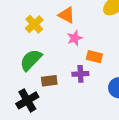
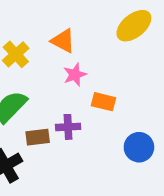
purple cross: (80, 74) -> (68, 127), moved

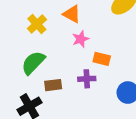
purple cross: (68, 127) -> (87, 79), moved

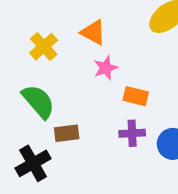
green semicircle: (33, 63) -> (38, 101), turned 95
purple cross: (87, 79) -> (132, 133), moved

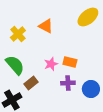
pink star: (106, 68) -> (51, 64), moved
brown rectangle: (67, 133) -> (31, 83), turned -32

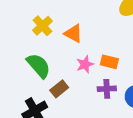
orange triangle: (46, 26) -> (73, 33), moved

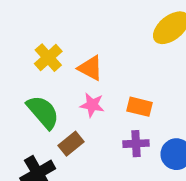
pink star: (85, 64) -> (92, 105), moved, turned 30

